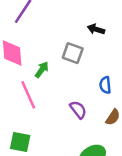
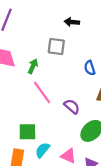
pink line: (28, 95) -> (42, 92), moved
purple semicircle: (78, 110) -> (72, 106), moved

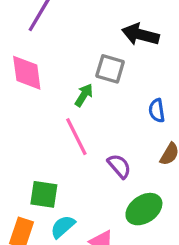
black arrow: (72, 22) -> (140, 35), size x1.5
green arrow: (33, 66) -> (84, 95), moved

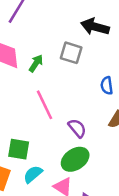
green arrow: (84, 95) -> (36, 63), moved
green ellipse: (144, 209) -> (75, 159), moved

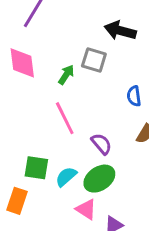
green arrow: (36, 63) -> (66, 75), moved
cyan semicircle: (33, 174) -> (66, 177), moved

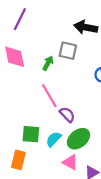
purple semicircle: (101, 144) -> (67, 115), moved

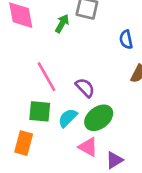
pink line: (49, 96) -> (47, 77), moved

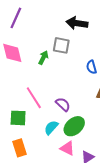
green square: (40, 111) -> (18, 118), moved
orange rectangle: (24, 143) -> (19, 148), turned -30

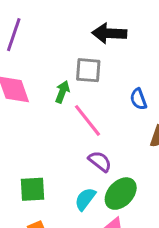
pink line: (34, 98) -> (87, 120), moved

